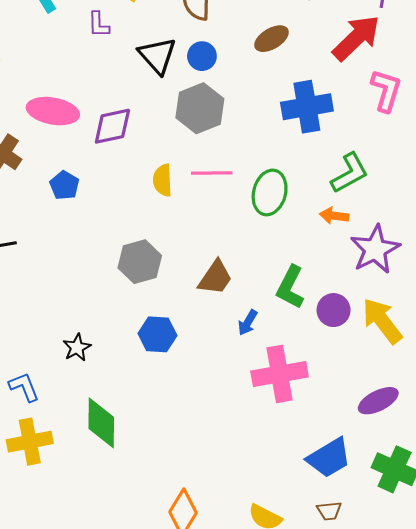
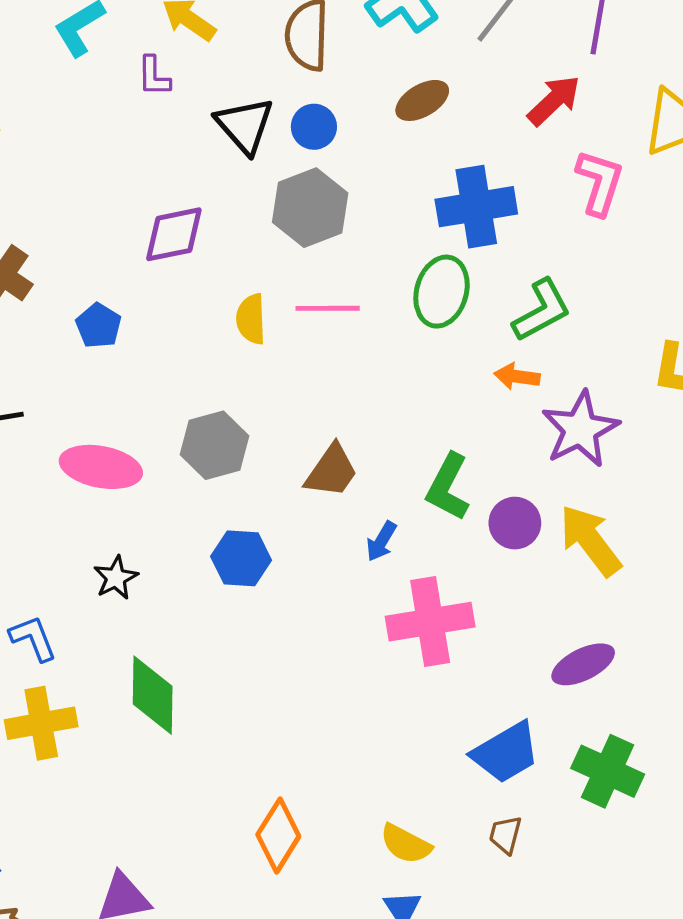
red arrow: (356, 38) -> (554, 100), size x0.7
pink ellipse: (53, 111) -> (101, 467), moved
green ellipse: (270, 192) -> (442, 292), moved
brown trapezoid: (329, 511) -> (505, 835), turned 110

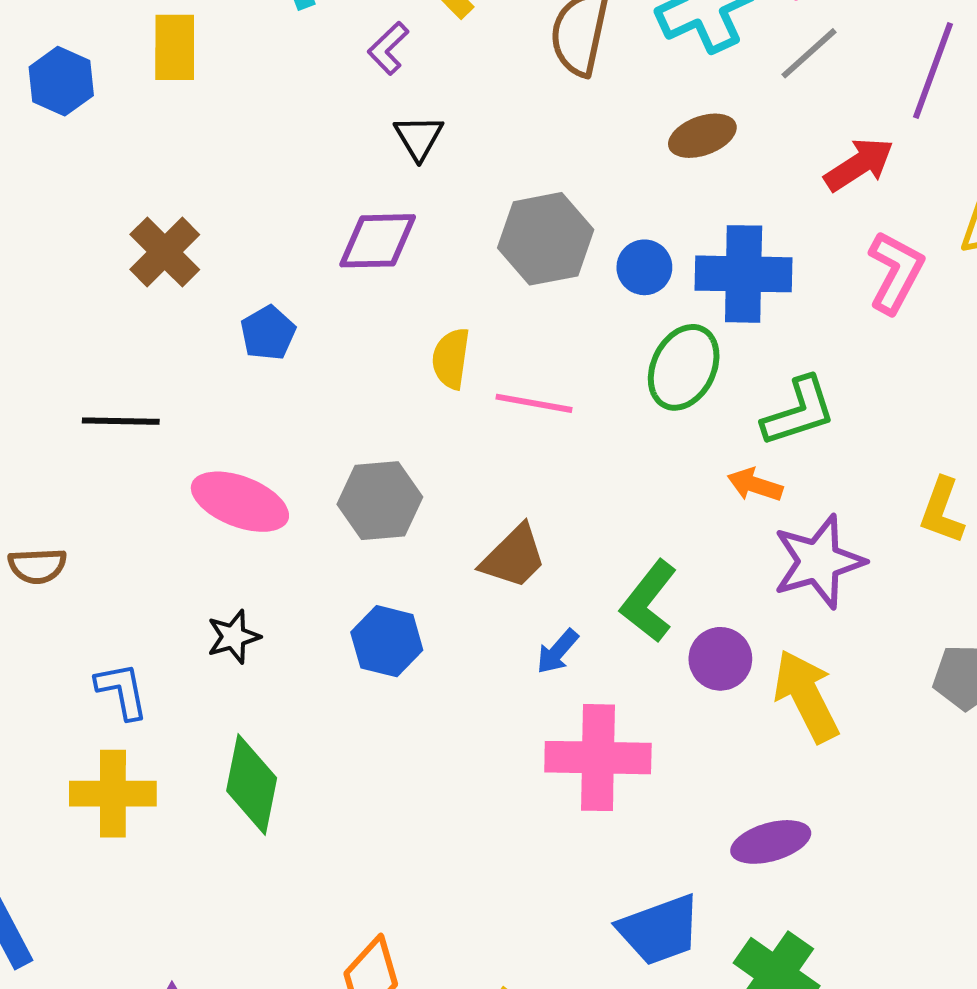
purple L-shape: (154, 76) -> (388, 48), turned 36
black triangle: (245, 125) -> (419, 137), moved, size x0.7
blue circle: (314, 127) -> (644, 267), moved
pink line: (328, 308) -> (534, 403), moved

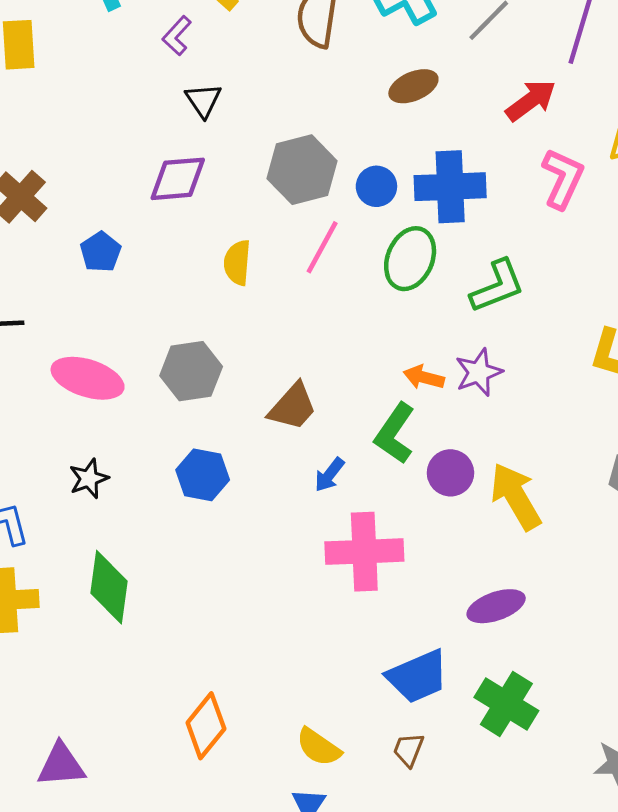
pink line: (534, 403) -> (322, 247), moved, turned -68
orange arrow: (755, 485) -> (424, 377), moved
purple star: (819, 562) -> (479, 372), moved, size x0.7

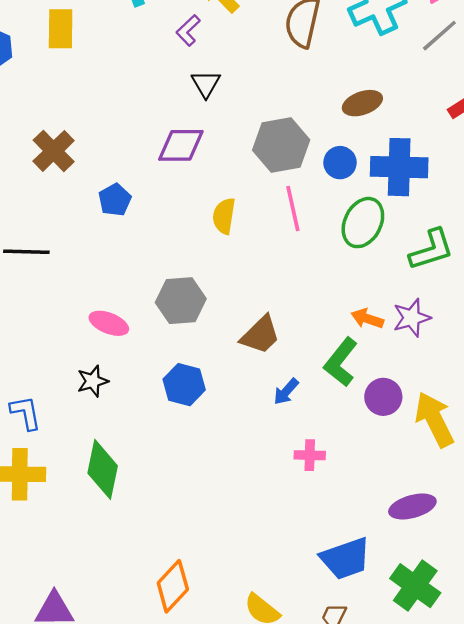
brown ellipse: (413, 86) -> (362, 103), moved
pink line: (322, 247) -> (293, 208), turned -45
pink ellipse: (88, 378) -> (109, 323), moved, size x0.7
pink cross: (364, 552) -> (310, 455), size x0.5

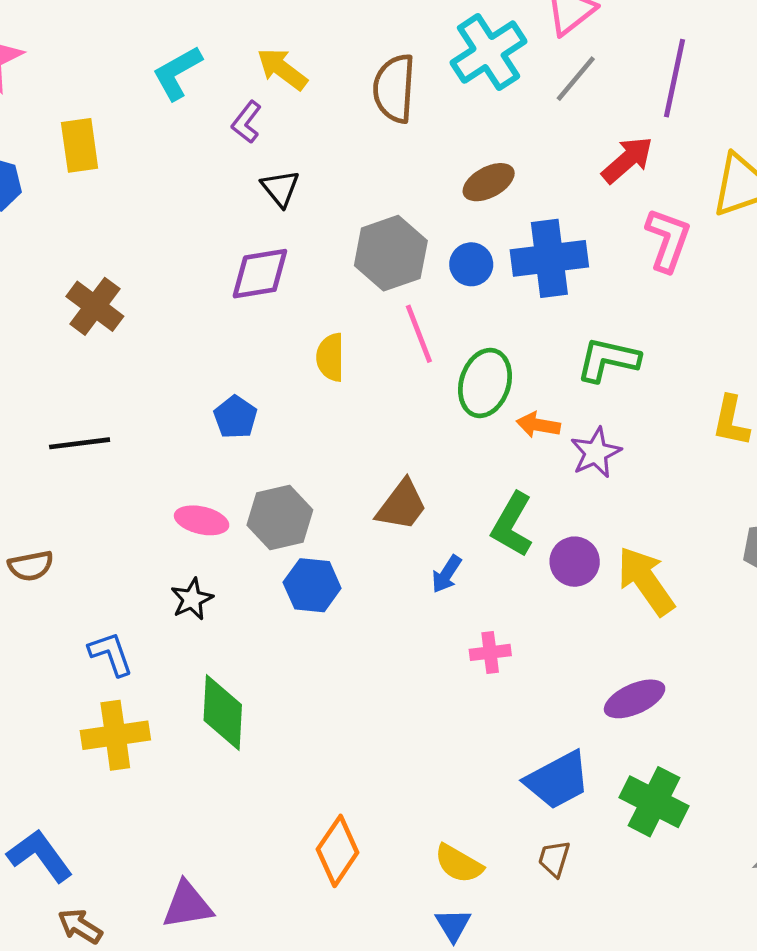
blue pentagon: (115, 200) -> (235, 417), moved
green ellipse: (363, 223) -> (485, 383), moved
green L-shape: (431, 250) -> (608, 360), turned -141
gray hexagon: (181, 301) -> (280, 517), moved
orange arrow: (367, 319) -> (538, 425), moved

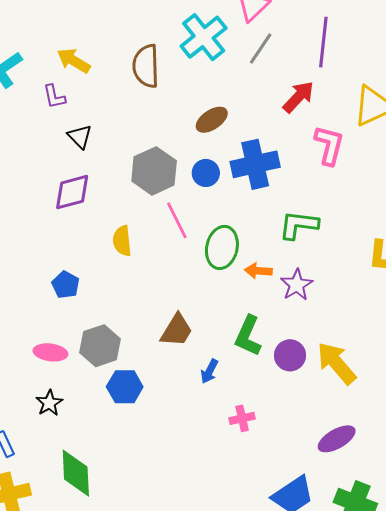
purple L-shape: (247, 122) -> (54, 97), turned -44

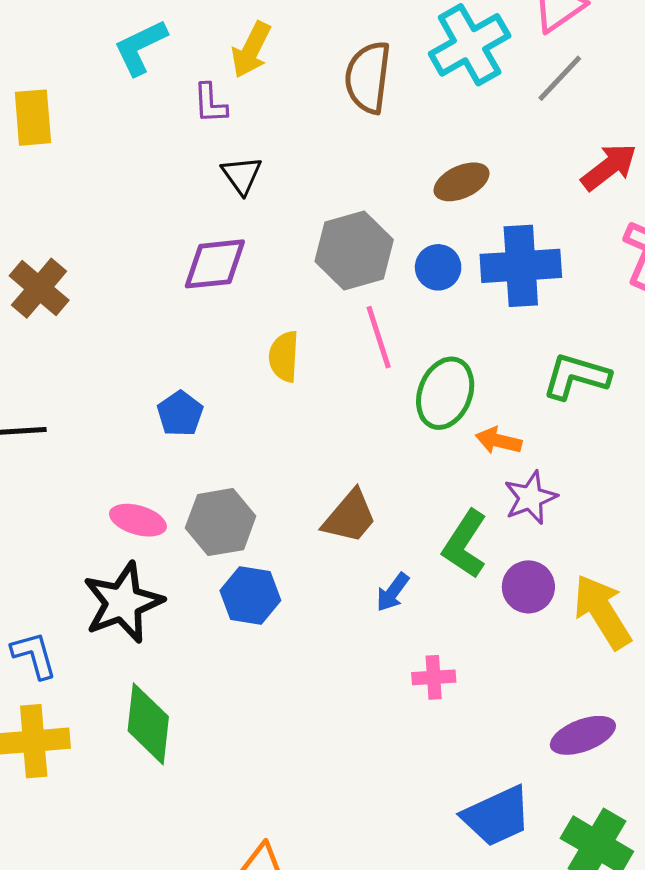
yellow arrow: (74, 61) -> (251, 50), turned -104
purple star: (297, 285) -> (530, 498), moved
black star: (49, 403) -> (123, 603), size x1.8

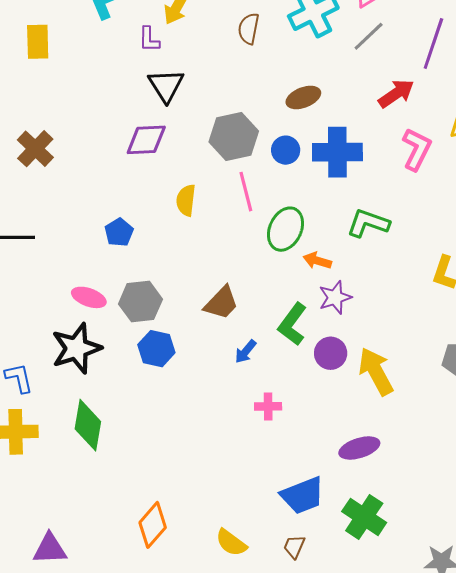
brown semicircle: (368, 77) -> (249, 29), size x0.7
black triangle: (242, 175) -> (166, 85), size x1.4

